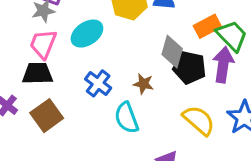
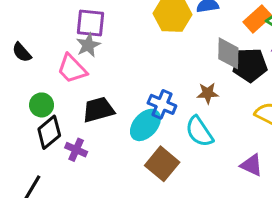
cyan ellipse: (87, 34) -> (145, 125), moved
pink trapezoid: (43, 44) -> (72, 69), moved, turned -52
brown square: (47, 116) -> (162, 164), moved

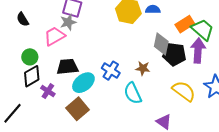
pink trapezoid: (72, 69) -> (55, 36), turned 95
cyan ellipse: (145, 125) -> (83, 83), moved
brown square: (162, 164) -> (78, 109), moved

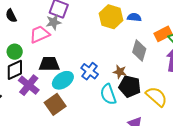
black pentagon: (174, 54) -> (130, 86), moved
purple cross: (48, 91) -> (29, 85), size x1.5

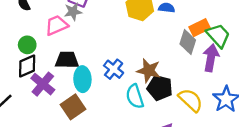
gray diamond: (139, 50) -> (188, 42), moved
brown star: (120, 72) -> (149, 71), size x1.5
cyan ellipse: (63, 80) -> (82, 79), turned -60

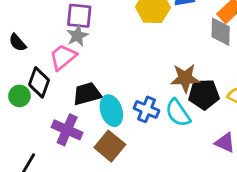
green circle: (27, 45) -> (19, 96), moved
black diamond: (27, 66) -> (39, 82), moved, turned -30
blue cross: (114, 69) -> (146, 109), moved

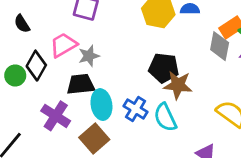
gray star: (77, 36) -> (89, 56), moved
black pentagon: (204, 94) -> (164, 68), moved

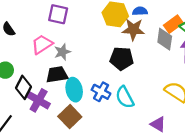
black diamond: (36, 66) -> (24, 87), moved
brown star: (178, 85) -> (133, 29), moved

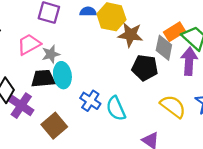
blue semicircle: (140, 11) -> (88, 12), moved
black pentagon: (122, 58) -> (145, 68), moved
cyan ellipse: (74, 90) -> (62, 75), moved

